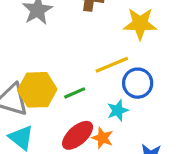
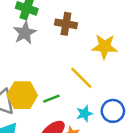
yellow line: (112, 65) -> (81, 78), turned 65
blue circle: (138, 83) -> (113, 111), moved

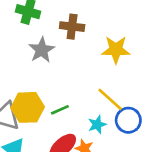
gray star: (25, 33) -> (42, 50), moved
yellow line: (81, 78) -> (110, 99), moved

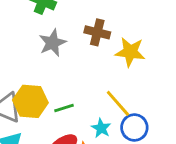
brown cross: (72, 27) -> (97, 32), moved
cyan star: (97, 125) -> (101, 128), turned -30

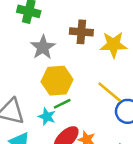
yellow hexagon: (30, 101) -> (57, 81), moved
cyan star: (101, 128) -> (47, 117), moved

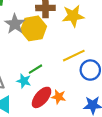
yellow hexagon: (57, 81) -> (34, 28), moved
yellow line: (110, 92) -> (74, 56), turned -60

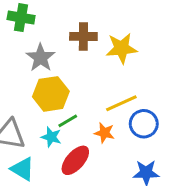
yellow hexagon: (34, 28) -> (51, 94), moved
orange star: (59, 97) -> (104, 133), moved

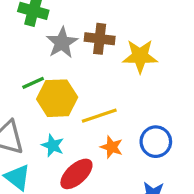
gray star: (41, 58) -> (62, 43), moved
yellow line: (121, 103) -> (99, 116), moved
green line: (68, 121) -> (33, 83), moved

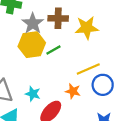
green line: (33, 83) -> (53, 50), moved
yellow hexagon: (57, 98) -> (32, 45), moved
yellow line: (99, 116) -> (88, 69), moved

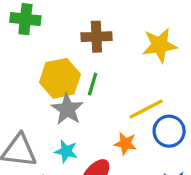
gray star: (33, 23) -> (67, 109), moved
yellow star: (87, 28) -> (160, 45), moved
green line: (53, 50) -> (93, 84), turned -40

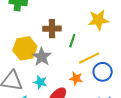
brown cross: (96, 37) -> (52, 29), moved
yellow hexagon: (60, 78) -> (25, 48), moved
green line: (93, 84) -> (72, 41), moved

